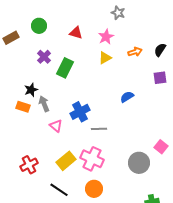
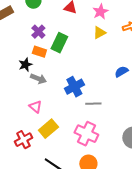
gray arrow: (44, 104) -> (38, 79), turned 133
orange rectangle: (23, 107) -> (39, 52), moved
pink triangle: (56, 126) -> (35, 107), moved
yellow rectangle: (66, 161) -> (48, 129), moved

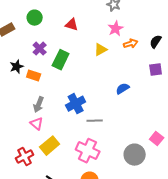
pink star: (100, 12) -> (116, 29), moved
orange rectangle: (39, 52) -> (34, 76), moved
black star: (25, 65) -> (17, 67), moved
gray arrow: (38, 79) -> (39, 105), moved, turned 91

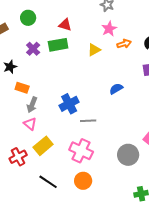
green rectangle: (61, 60) -> (58, 45), moved, turned 54
orange rectangle: (34, 76) -> (22, 88), moved

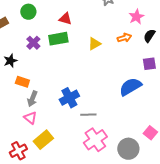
pink star: (109, 29) -> (136, 17), moved
blue semicircle: (116, 89) -> (130, 87), moved, size x1.6
pink cross: (81, 151) -> (95, 140), moved, turned 30

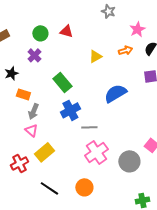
green circle: (28, 12) -> (40, 33), moved
green rectangle: (58, 39) -> (62, 82), moved, turned 60
blue semicircle: (130, 87) -> (115, 93), moved

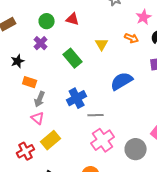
orange arrow: (125, 50) -> (132, 38), turned 40
yellow triangle: (95, 56) -> (102, 44), turned -32
green rectangle: (62, 82) -> (73, 58), moved

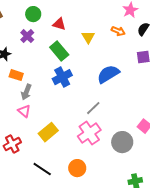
red triangle: (73, 19) -> (59, 24), moved
blue cross: (77, 98) -> (62, 77), moved
gray line: (96, 115) -> (93, 108), moved, turned -42
yellow rectangle: (51, 140) -> (48, 132), moved

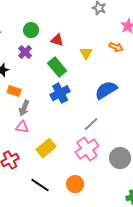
pink triangle: (24, 111) -> (22, 127), turned -32

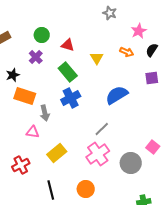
orange rectangle: (14, 91) -> (25, 96), size x1.5
gray arrow: (24, 108) -> (45, 113), moved, turned -35
black line: (40, 185) -> (51, 190), turned 42

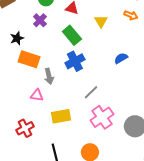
blue semicircle: (117, 95) -> (121, 58), size x0.6
gray line: (102, 129) -> (91, 92), moved
yellow rectangle: (57, 153) -> (61, 116), turned 30

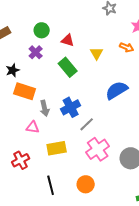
blue semicircle: (121, 58) -> (117, 90), size x1.6
blue cross: (75, 61) -> (71, 107), moved

